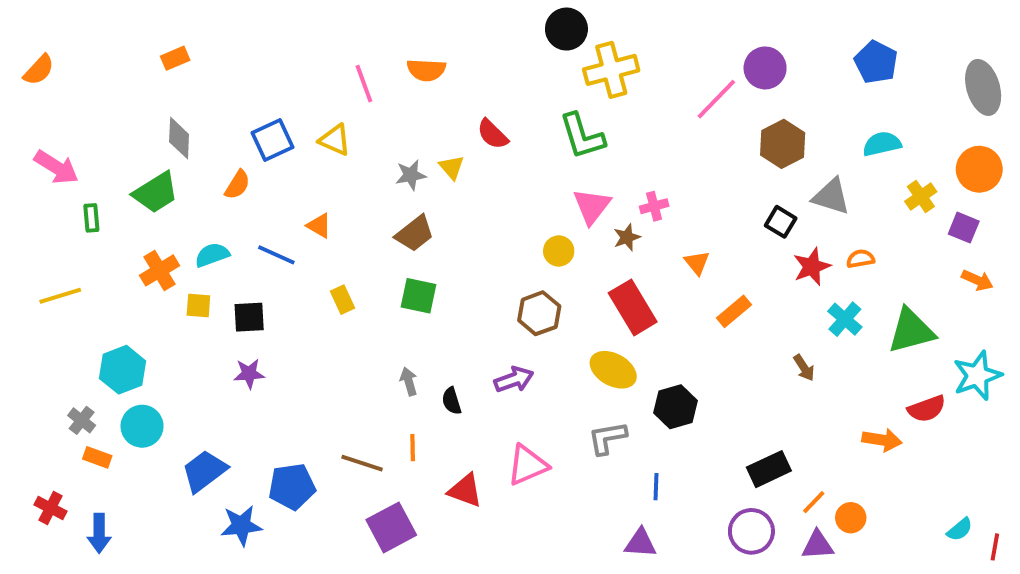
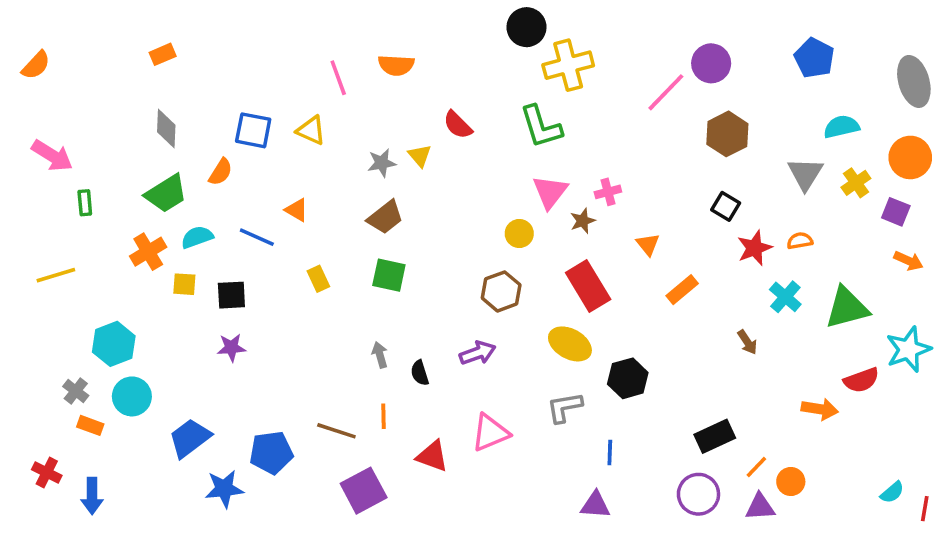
blue square: (272, 140) -> (253, 130), turned 36
cyan semicircle: (882, 144) -> (841, 127), moved
green trapezoid: (156, 193) -> (166, 194), moved
gray triangle: (831, 196) -> (805, 174), moved, turned 45

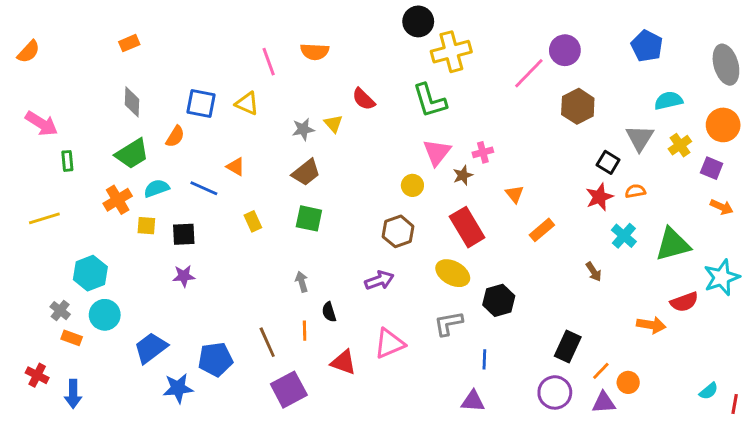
black square: (726, 206) -> (608, 162), moved
black semicircle: (420, 373) -> (329, 312), moved
brown line: (336, 431) -> (267, 342), turned 48
black rectangle: (715, 436) -> (568, 346), turned -40

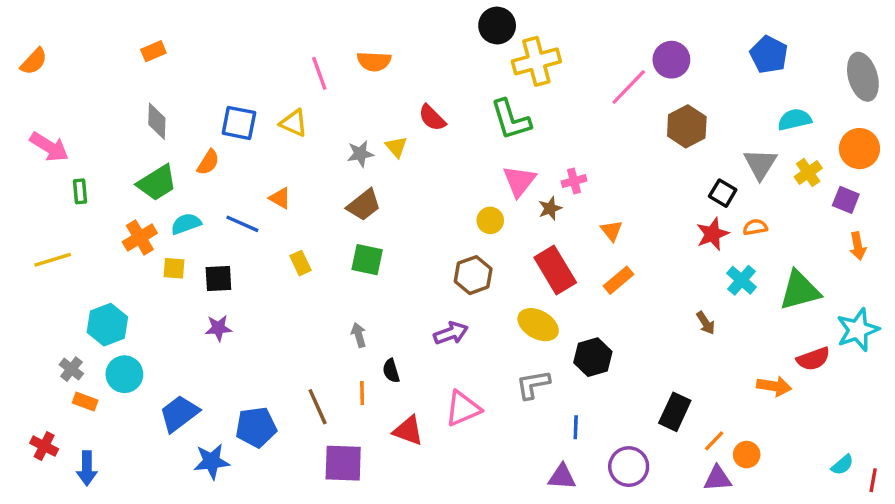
orange arrow: (722, 207) -> (858, 246), turned 55
orange rectangle: (542, 230) -> (618, 280), moved
purple square: (289, 390) -> (343, 463), turned 30
purple circle: (555, 392) -> (629, 467), moved

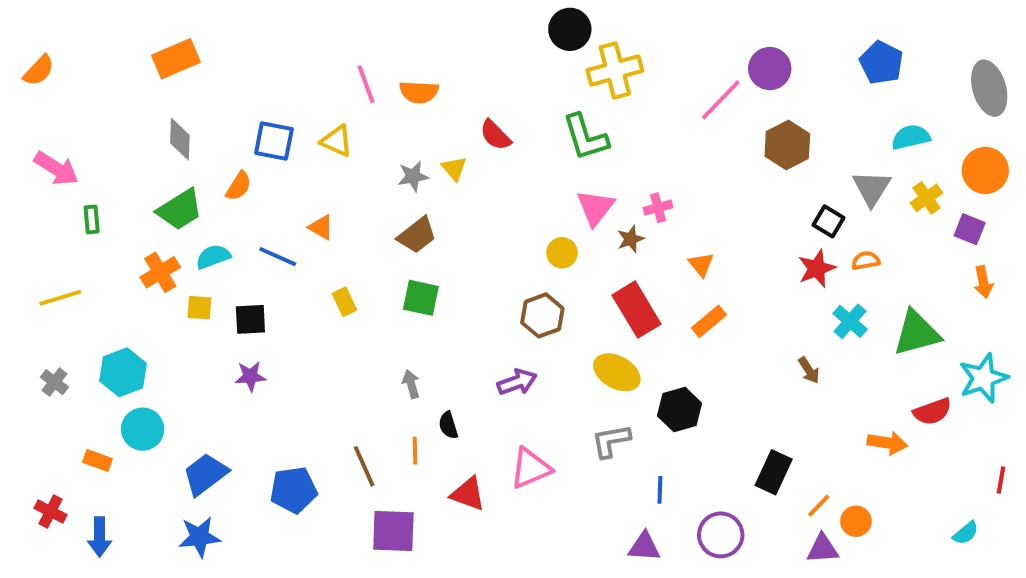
orange rectangle: (153, 51) -> (176, 59), size x1.6
orange semicircle: (374, 61) -> (419, 92), moved
gray cross: (71, 369) -> (54, 382), moved
blue star: (212, 461) -> (199, 537), moved
red line: (873, 480) -> (1001, 480), moved

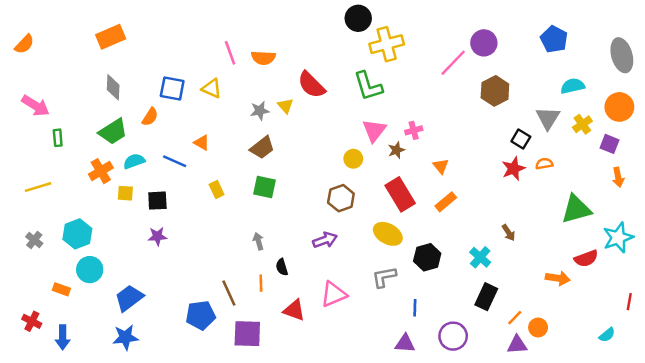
red semicircle: (495, 135) -> (311, 85), size x1.4
cyan cross: (850, 321) -> (480, 257), moved
blue pentagon: (294, 490) -> (201, 315), moved

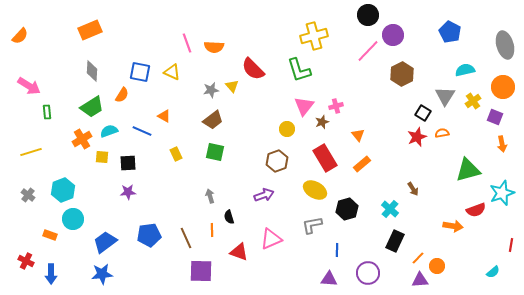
black circle: (358, 18) -> (368, 15), moved
blue pentagon: (201, 315) -> (149, 235), moved

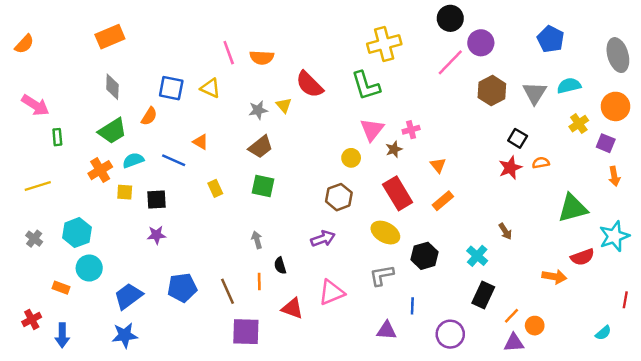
gray triangle: (445, 96) -> (535, 93), moved
red cross: (26, 261) -> (32, 319), turned 35
purple triangle: (329, 279) -> (387, 330), moved

